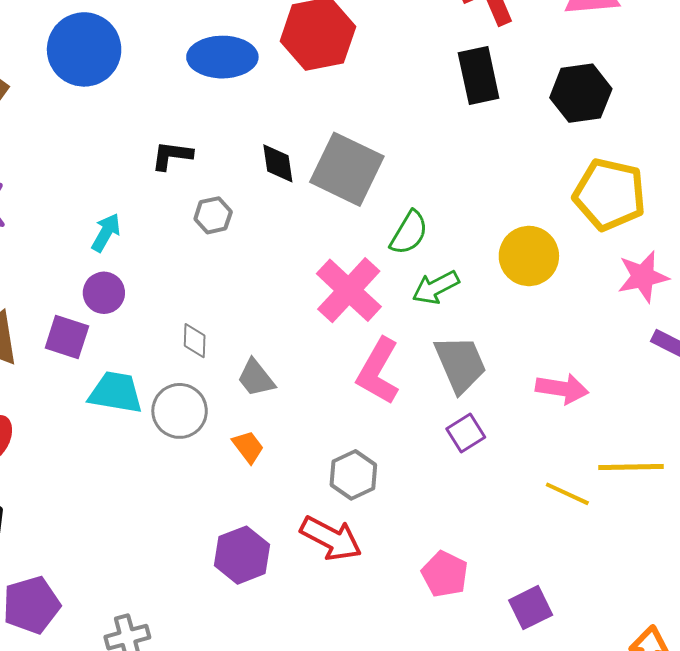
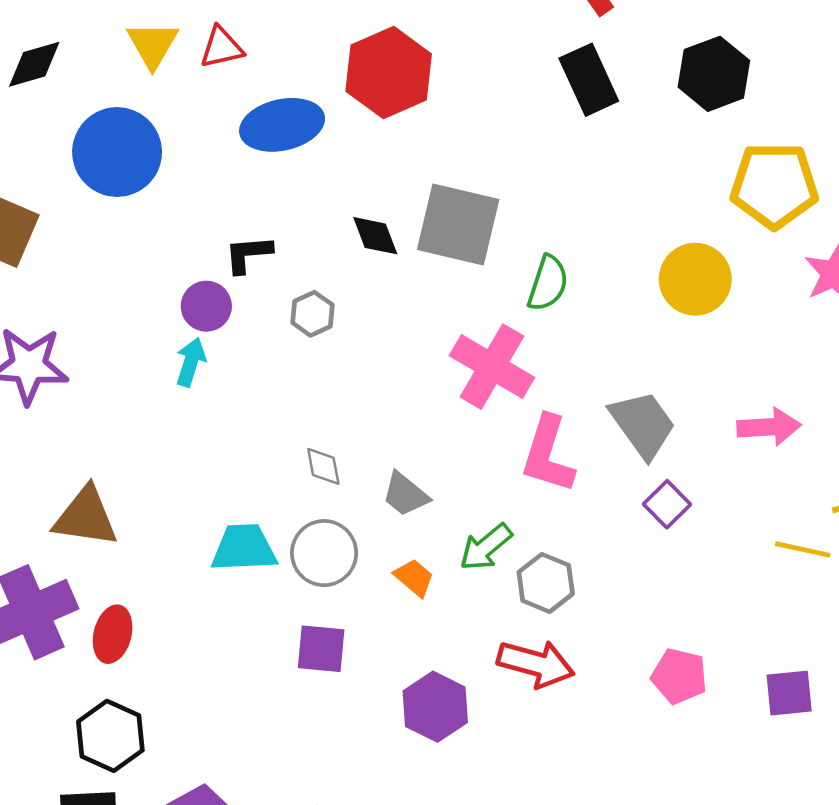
green arrow: (436, 287) -> (486, 547), moved
purple circle: (104, 293) -> (206, 306), moved
purple square: (67, 337) -> (321, 649), moved
purple square: (531, 608) -> (789, 693), turned 33

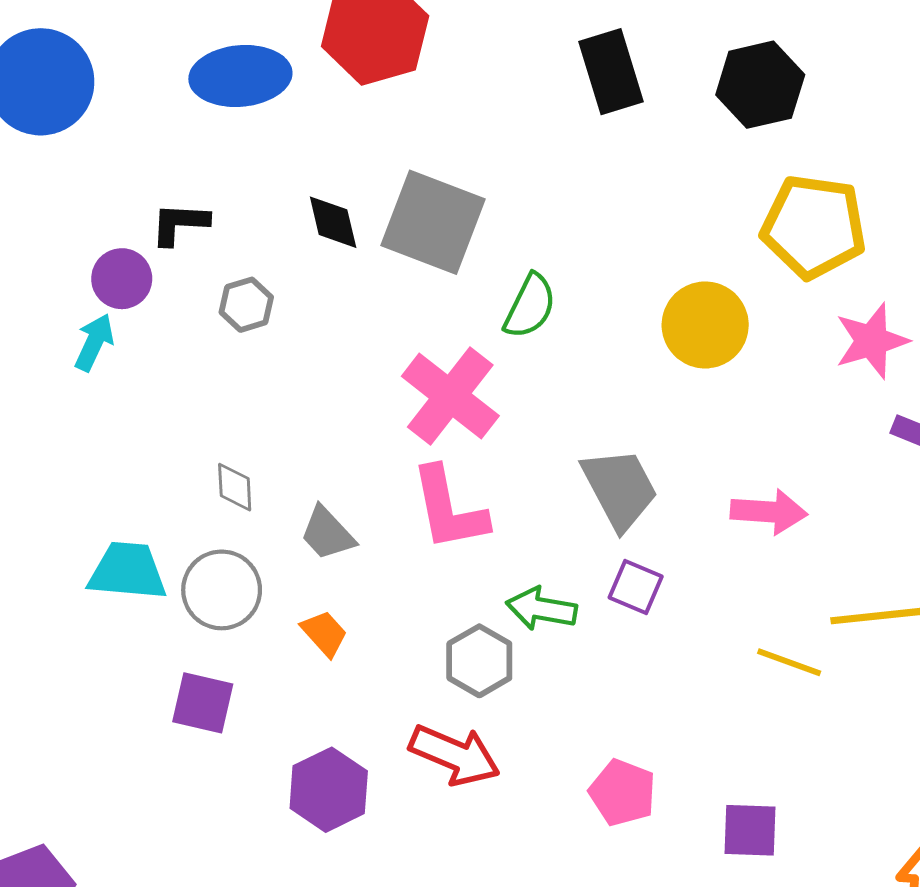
pink L-shape: (548, 454) -> (449, 509), moved, turned -36
purple square: (667, 504) -> (636, 587), turned -30
green arrow: (486, 547) -> (542, 609), moved, turned 42

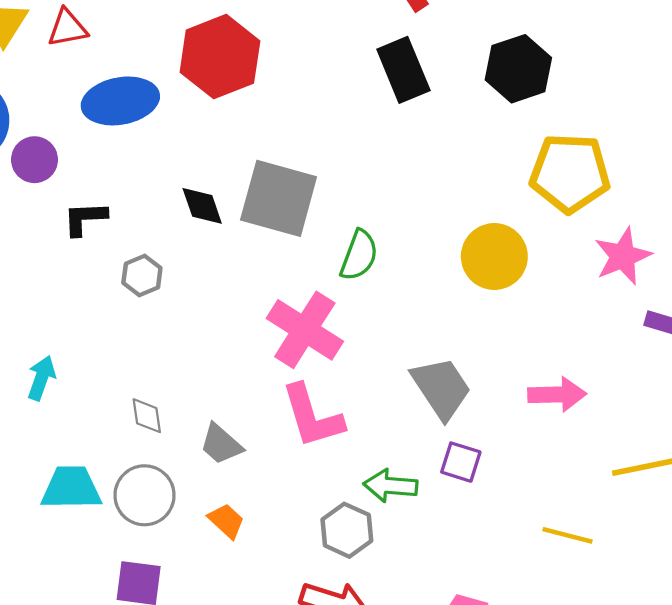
purple circle: (122, 279) -> (35, 160), moved
cyan arrow: (94, 342) -> (41, 378), moved
yellow line: (789, 662) -> (567, 535), moved

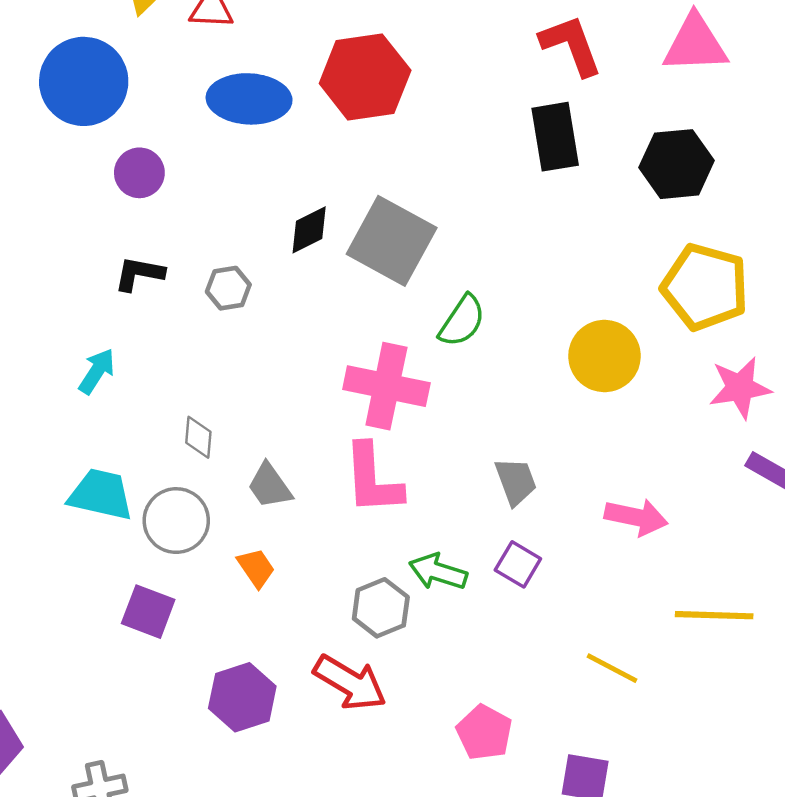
purple circle: (35, 160) -> (139, 173), moved
black diamond: (202, 206) -> (309, 230), turned 69
black L-shape: (85, 218) -> (139, 274), moved
pink cross: (305, 330) -> (386, 386), turned -34
gray trapezoid: (441, 388) -> (516, 481), size x0.7

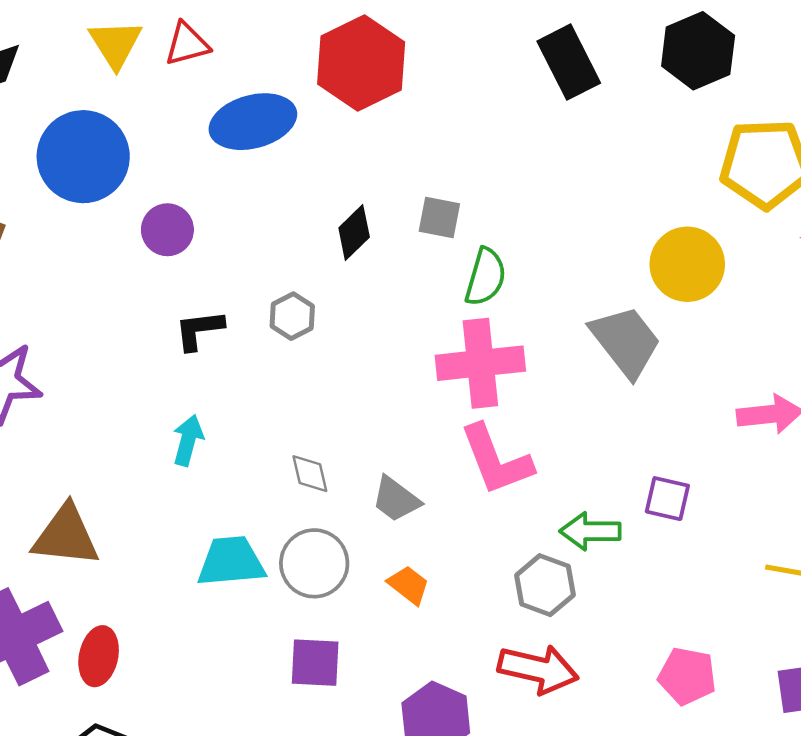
gray square: (392, 241) -> (439, 217), size x0.5
green semicircle: (462, 321) -> (486, 277), moved
gray trapezoid: (516, 481) -> (626, 341), moved, size x1.5

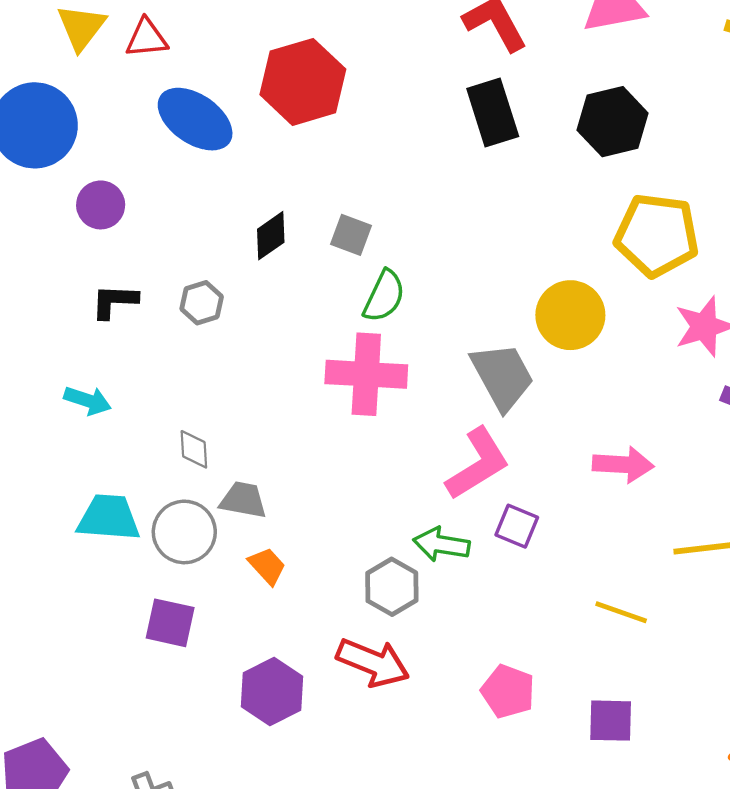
blue ellipse: (253, 122) -> (195, 119), turned 40
cyan arrow: (188, 440) -> (88, 400), turned 84
pink L-shape: (496, 460) -> (478, 464), moved, turned -110
gray trapezoid: (396, 499) -> (243, 500), moved, turned 144

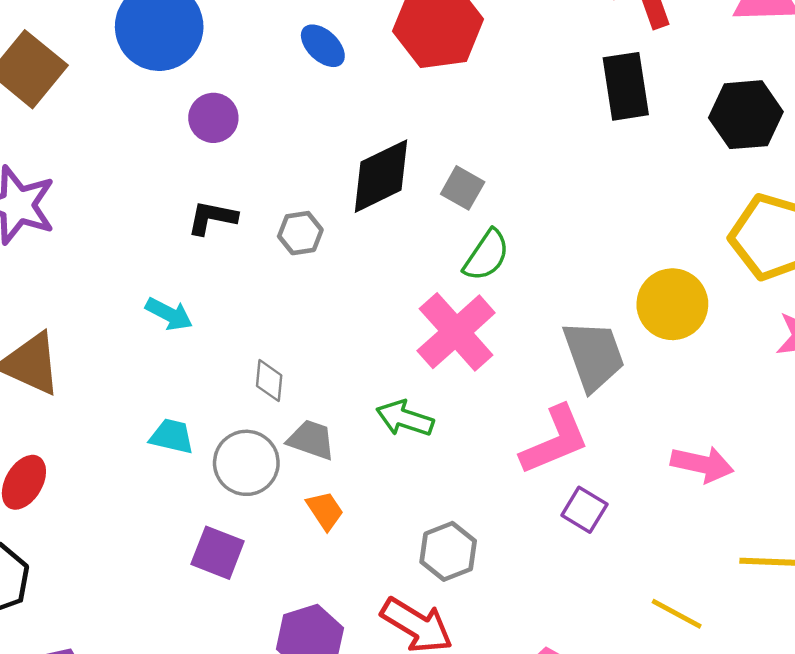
blue ellipse: (195, 119) -> (323, 46), size x0.6
black diamond: (271, 236) -> (381, 176), size x1.6
pink cross: (366, 374) -> (456, 332), turned 36
cyan trapezoid: (109, 518) -> (172, 436), size x0.7
green arrow: (441, 544) -> (405, 418), moved

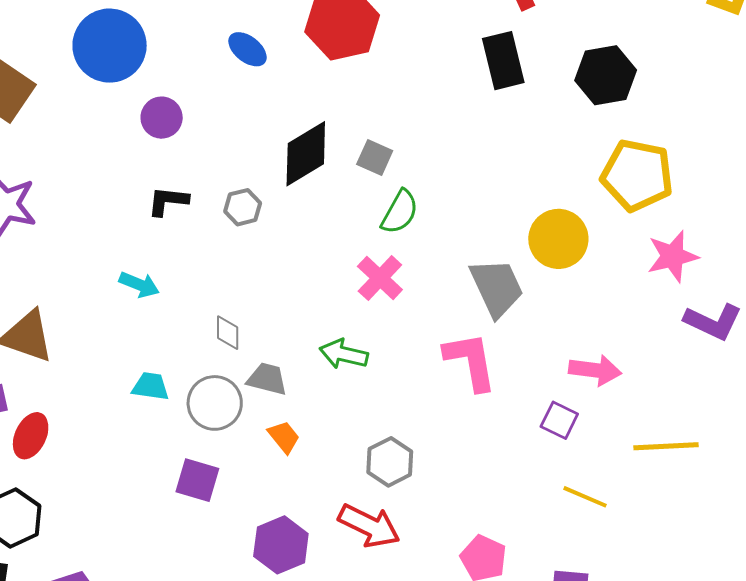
pink cross: (456, 332) -> (380, 278), size x0.7
pink L-shape: (555, 440) -> (470, 361), turned -72
purple square: (584, 510) -> (559, 420), moved

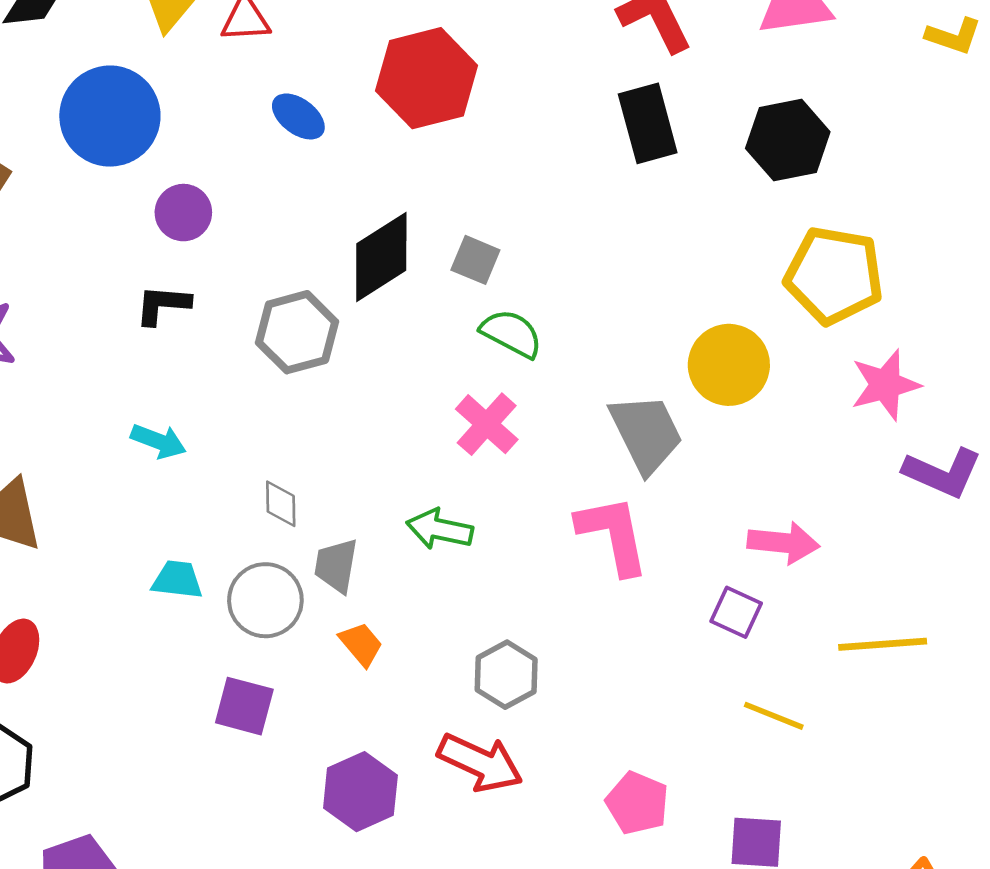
black L-shape: (168, 201) -> (163, 305), moved
gray hexagon: (243, 207) -> (297, 332), size x1.6
green semicircle: (400, 212) -> (511, 333), turned -90
gray trapezoid: (267, 379) -> (336, 566), turned -93

